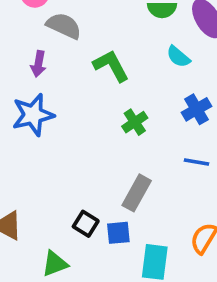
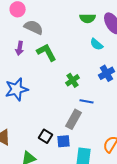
green L-shape: (111, 66) -> (47, 52), moved
blue star: (33, 115) -> (17, 89), moved
blue line: (196, 162) -> (87, 101), moved

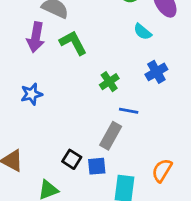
purple arrow: (20, 48) -> (36, 37), size x1.5
blue star: (17, 89) -> (32, 94), size x0.7

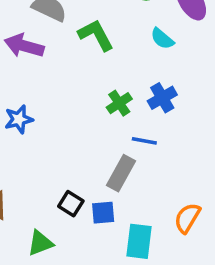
purple arrow: (36, 37) -> (24, 46), turned 96
green L-shape: (73, 43) -> (96, 35), moved
blue cross: (156, 72) -> (162, 98), moved

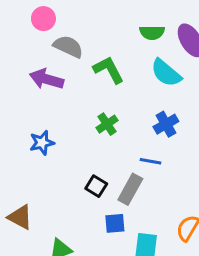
cyan semicircle: (162, 39) -> (166, 73), size x1.5
green cross: (119, 103) -> (107, 124), moved
black square: (71, 204) -> (96, 186), moved

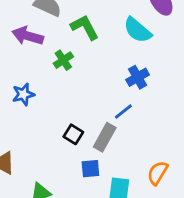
green cross: (107, 124) -> (63, 60), moved
blue line: (150, 161) -> (123, 111), turned -48

